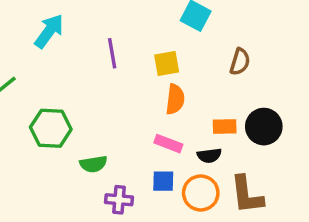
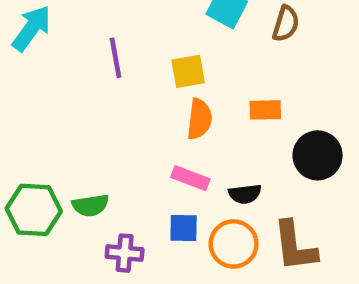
brown semicircle: (240, 62) -> (286, 24), moved
orange rectangle: (225, 127) -> (265, 110), moved
green hexagon: (51, 128) -> (34, 210), moved

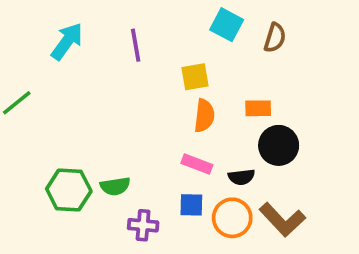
purple line: (116, 58) -> (136, 45), moved
black circle: (318, 155) -> (279, 145), moved
brown L-shape: (295, 246) -> (282, 220), turned -36

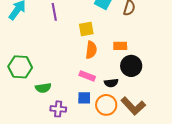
green hexagon: (69, 190) -> (20, 67), moved

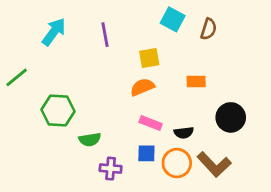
orange semicircle: (91, 50) -> (142, 87), moved, turned -120
black circle: (131, 66) -> (231, 117), moved

